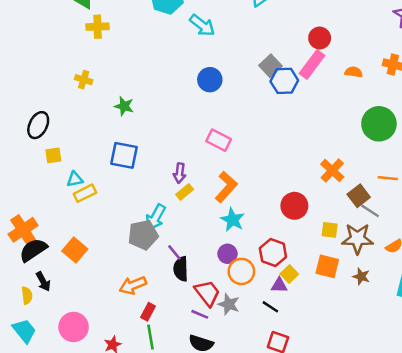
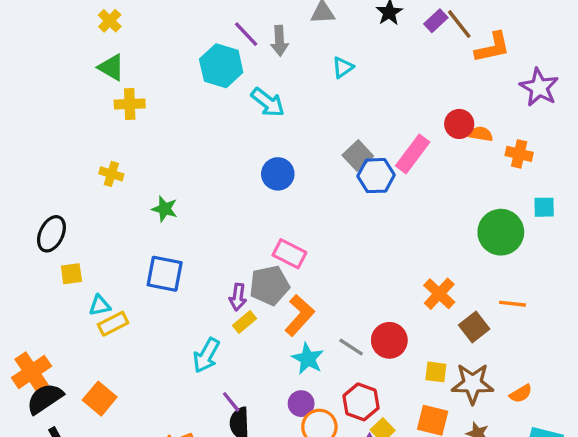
red circle: (320, 38) -> (459, 124), moved
orange semicircle: (354, 72) -> (481, 134), moved
gray line: (370, 211) -> (351, 347), moved
gray pentagon: (143, 235) -> (269, 285), moved

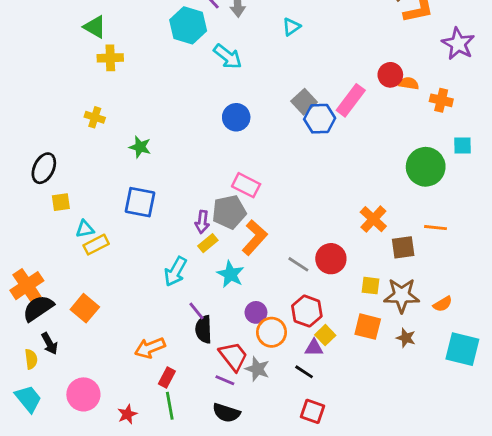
brown square: (474, 327) -> (403, 247), turned 30
cyan star: (308, 359) -> (231, 274), moved

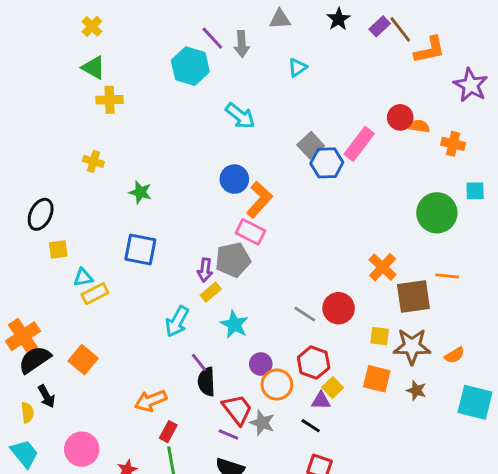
cyan arrow: (228, 56) -> (240, 116), moved
blue circle: (236, 117) -> (234, 179), moved
orange L-shape: (255, 237) -> (259, 200), moved
brown square: (403, 247) -> (413, 296), size x1.4

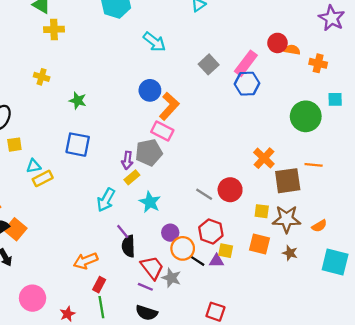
blue hexagon: (327, 163) -> (247, 84), moved
orange square: (83, 360) -> (16, 229), moved
yellow square: (333, 387) -> (226, 251), turned -35
black line: (311, 426) -> (197, 261), moved

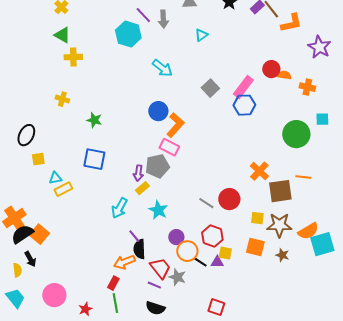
orange semicircle: (319, 226) -> (308, 231), size x1.5
orange arrow: (86, 261) -> (124, 262), moved
cyan square: (335, 262) -> (322, 244), moved, turned -30

